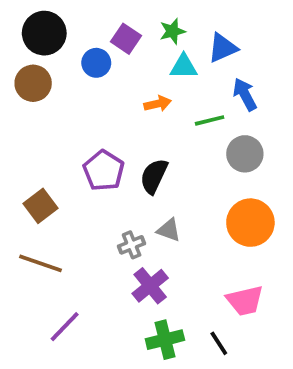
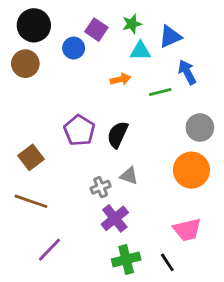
gray circle: (245, 154) -> (200, 128), moved

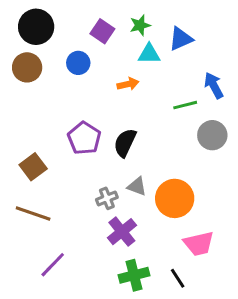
blue circle: (74, 48) -> (78, 63), moved
blue arrow: (187, 72) -> (214, 85), moved
green line: (160, 92) -> (185, 105), moved
orange circle: (191, 170) -> (175, 198), moved

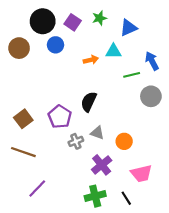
black circle: (36, 27) -> (43, 21), moved
cyan triangle: (149, 54) -> (113, 51), moved
purple pentagon: (84, 138) -> (60, 117), moved
orange circle: (175, 198) -> (124, 141), size x0.6
purple cross: (122, 232) -> (102, 165), moved

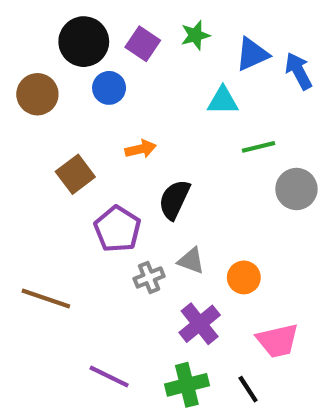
orange arrow: (91, 60) -> (141, 149), moved
blue arrow: (152, 61) -> (299, 71), moved
brown square: (23, 119) -> (75, 174), moved
purple line: (37, 189) -> (109, 376), moved, turned 72

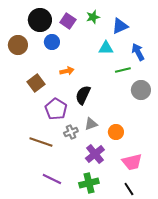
blue arrow: (299, 71) -> (138, 52), moved
gray triangle: (191, 261) -> (91, 124), turned -40
brown line: (46, 299) -> (41, 142), moved
black line: (248, 389) -> (129, 189), moved

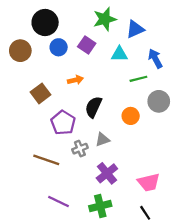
green star: (93, 17) -> (105, 19), size x1.5
purple square: (68, 21) -> (87, 45), moved
orange circle: (116, 132) -> (131, 116), moved

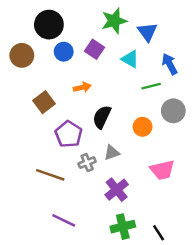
blue triangle: (135, 29) -> (147, 32), turned -42
cyan triangle: (119, 54) -> (130, 59), turned 30
pink trapezoid: (149, 182) -> (162, 170), moved
green cross: (100, 206) -> (123, 227), moved

